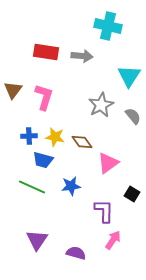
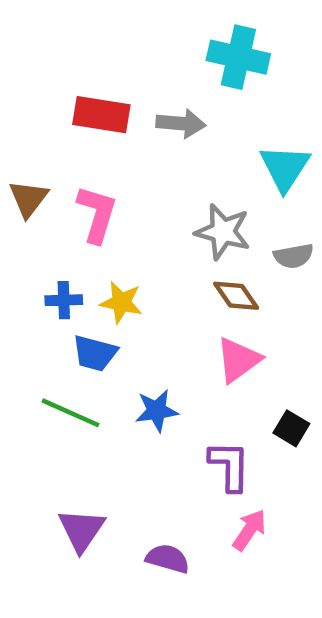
gray star: (101, 105) -> (223, 232), turned -30
gray semicircle: (133, 116) -> (294, 256), turned 120
brown diamond: (82, 142) -> (236, 296), moved

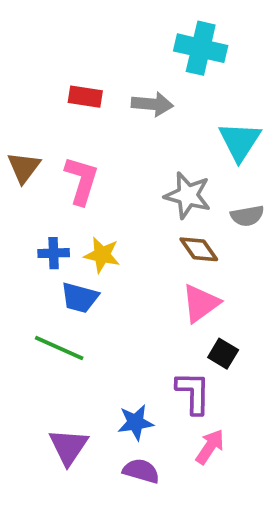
red rectangle: (101, 115) -> (85, 97), size x0.7
blue star: (157, 411) -> (136, 422), moved
black square: (291, 428) -> (223, 354), moved

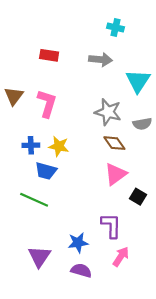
cyan cross: (201, 48) -> (115, 27), size x0.6
gray arrow: (152, 104) -> (100, 60), moved
black square: (223, 354) -> (138, 197), moved

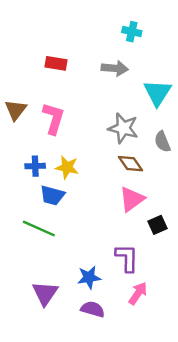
gray semicircle: (142, 124) -> (162, 142), turned 78
black square: (138, 197) -> (157, 225), turned 35

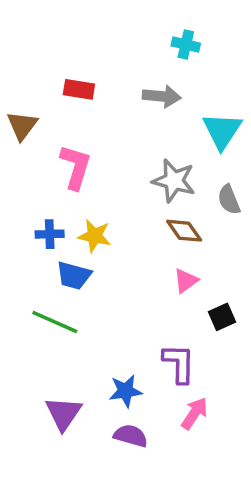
brown triangle: (16, 110) -> (22, 126), moved
pink triangle: (132, 199) -> (186, 281), size x0.7

